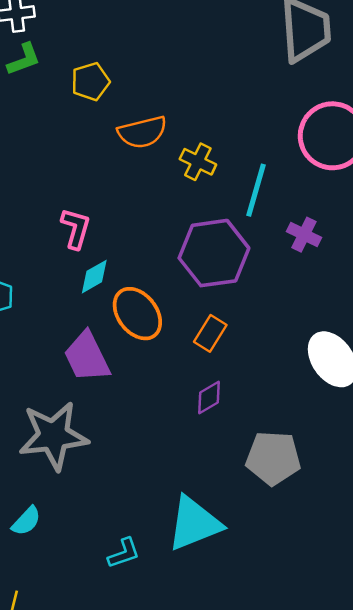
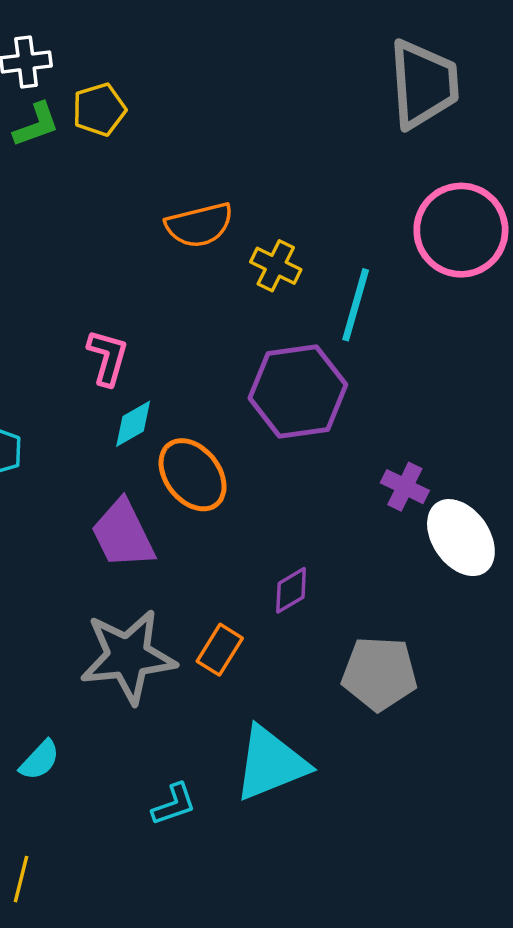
yellow pentagon: (90, 82) -> (99, 109), moved
purple cross: (304, 235) -> (405, 487), moved
orange rectangle: (210, 333) -> (220, 650), moved
gray star: (53, 436) -> (128, 656), moved

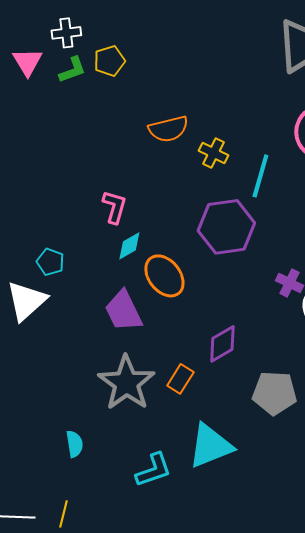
purple diamond: (291, 590) -> (222, 344), size x1.4
gray star: (128, 656) -> (126, 383), turned -30
cyan semicircle: (40, 760) -> (74, 444), turned -52
cyan L-shape: (174, 804) -> (153, 470), size x1.4

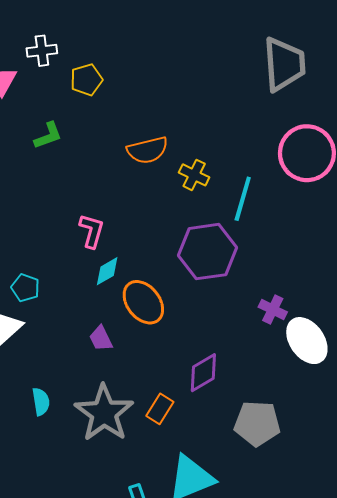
green L-shape: (72, 70) -> (48, 136), moved
purple trapezoid: (123, 311) -> (101, 338), size x0.6
cyan semicircle: (74, 444) -> (41, 402), moved

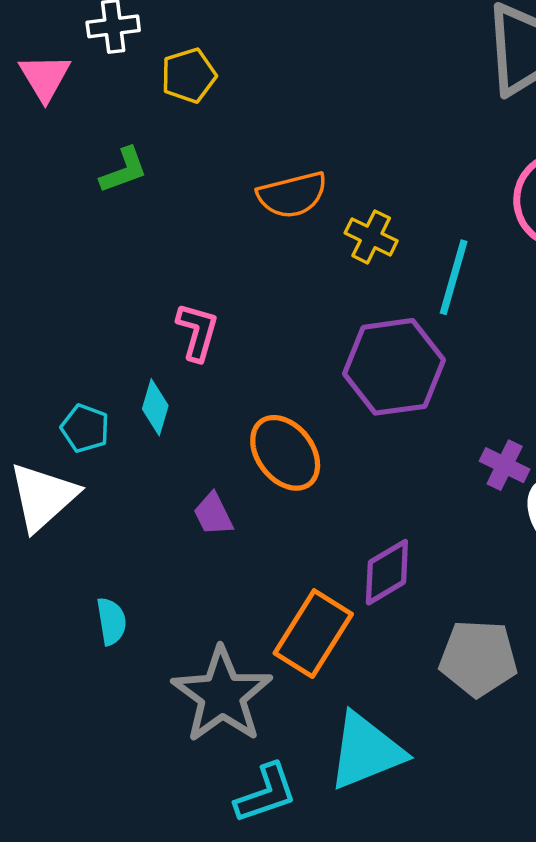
cyan diamond: (107, 271) -> (155, 407), moved, turned -44
orange rectangle: (160, 409) -> (313, 634), size x1.6
gray star: (104, 413) -> (222, 695), moved

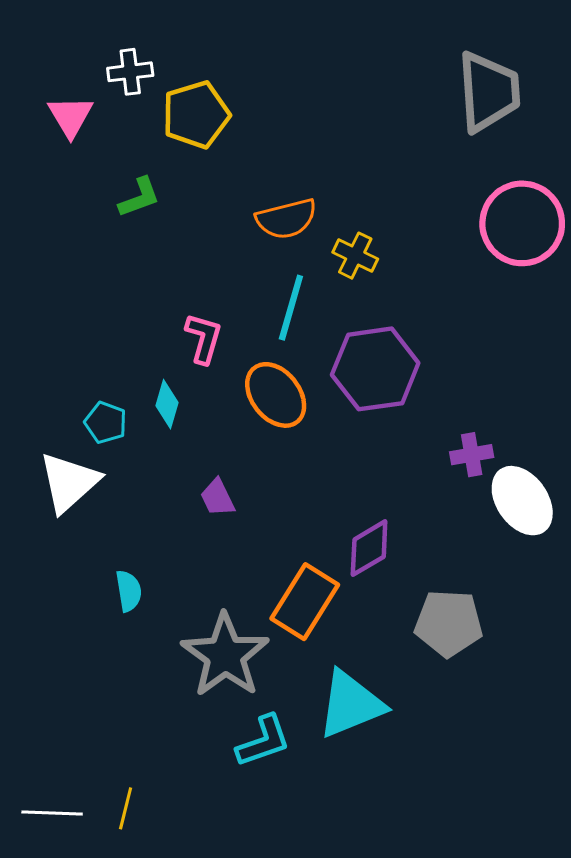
yellow pentagon: (189, 75) -> (196, 115), size x1.4
cyan line: (454, 277) -> (291, 308), moved
orange ellipse: (285, 453) -> (276, 395), moved
purple cross: (505, 465) -> (472, 455), turned -36

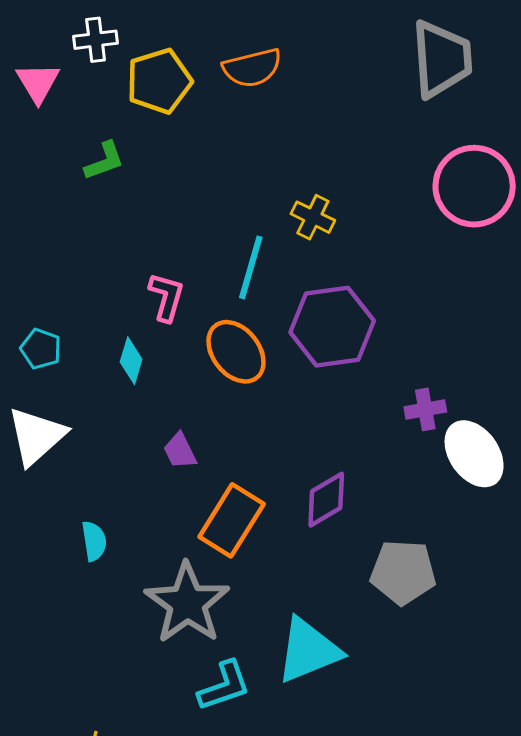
orange semicircle: (286, 219) -> (252, 68), moved
cyan pentagon: (106, 423) -> (41, 349), moved
orange rectangle: (305, 602) -> (232, 520), moved

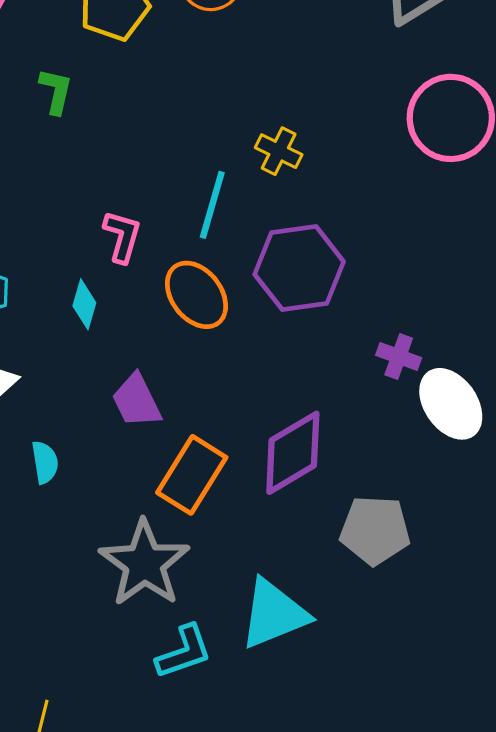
green L-shape: (104, 161) -> (56, 91), turned -57
purple cross: (425, 409) -> (399, 356), turned 30
purple trapezoid: (180, 451) -> (136, 401), size x1.4
purple diamond: (326, 500) -> (293, 453), size x1.4
cyan semicircle: (94, 541) -> (45, 462), moved

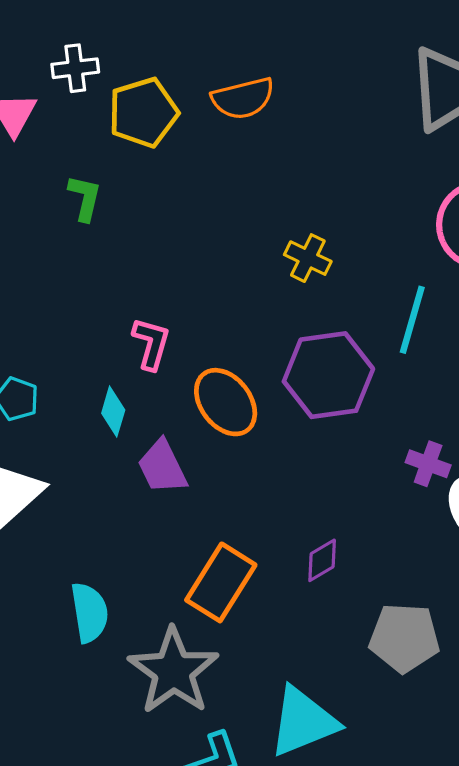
cyan line: (212, 205) -> (412, 320), moved
purple trapezoid: (136, 401) -> (162, 467), moved
purple diamond: (293, 453) -> (322, 560), size x0.5
cyan semicircle: (45, 462) -> (90, 612), moved, size x1.4

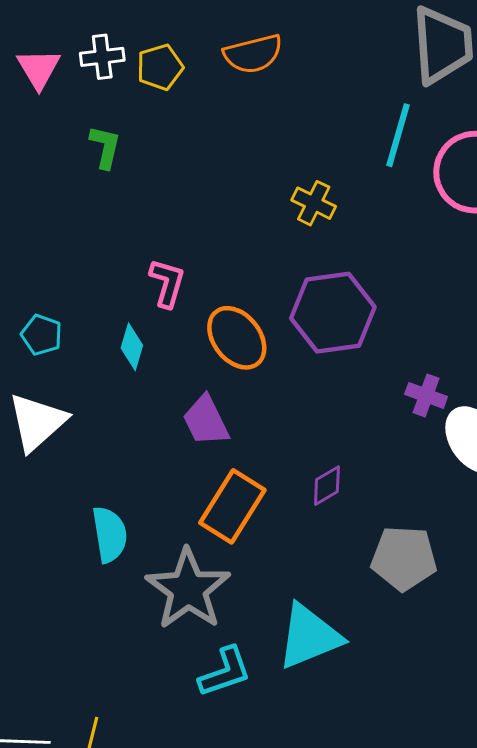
white cross: (75, 68) -> (102, 57), moved
yellow pentagon: (143, 113) -> (160, 67), size x0.7
cyan line: (412, 320) -> (398, 135), moved
purple trapezoid: (162, 467) -> (206, 421), moved

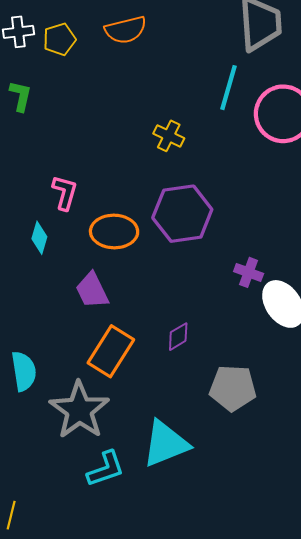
orange ellipse: (237, 338) -> (114, 231), turned -51

